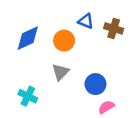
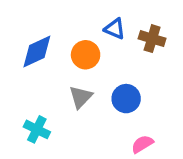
blue circle: (95, 84) -> (126, 99), moved

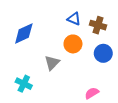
orange circle: (86, 55) -> (73, 44), moved
blue circle: (126, 99) -> (103, 53), moved

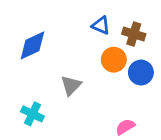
orange circle: (73, 44) -> (114, 60), moved

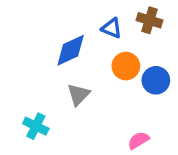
brown cross: (134, 34) -> (150, 20), moved
blue diamond: (32, 45) -> (71, 50), moved

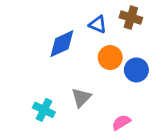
gray triangle: (78, 94) -> (81, 98), moved
cyan cross: (36, 126) -> (44, 110), moved

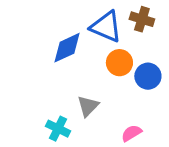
blue triangle: (98, 24) -> (106, 27), size x1.6
cyan cross: (44, 110) -> (58, 129), moved

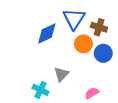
brown cross: (142, 19) -> (99, 27), moved
blue triangle: (106, 27) -> (74, 19), turned 40

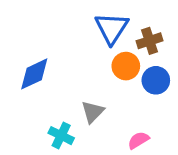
brown cross: (99, 27) -> (149, 41), turned -35
blue diamond: (47, 33) -> (34, 74), moved

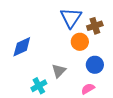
blue circle: (156, 80) -> (95, 65), moved
cyan cross: (61, 136) -> (39, 86), turned 35

